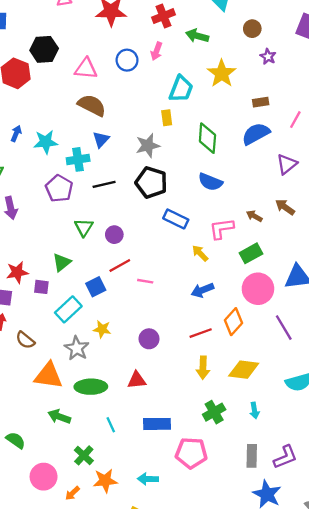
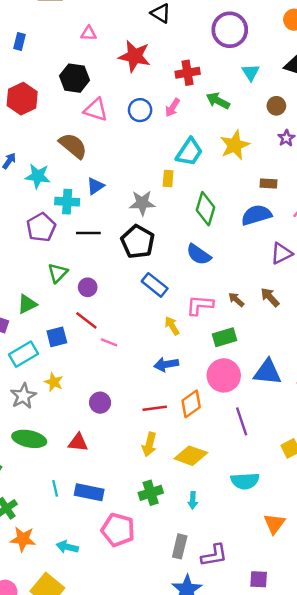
black hexagon: (44, 49) -> (75, 78), moved
brown semicircle: (92, 105) -> (73, 146), moved
red line: (120, 265) -> (86, 320), turned 55
cyan line: (111, 425) -> (55, 488), moved

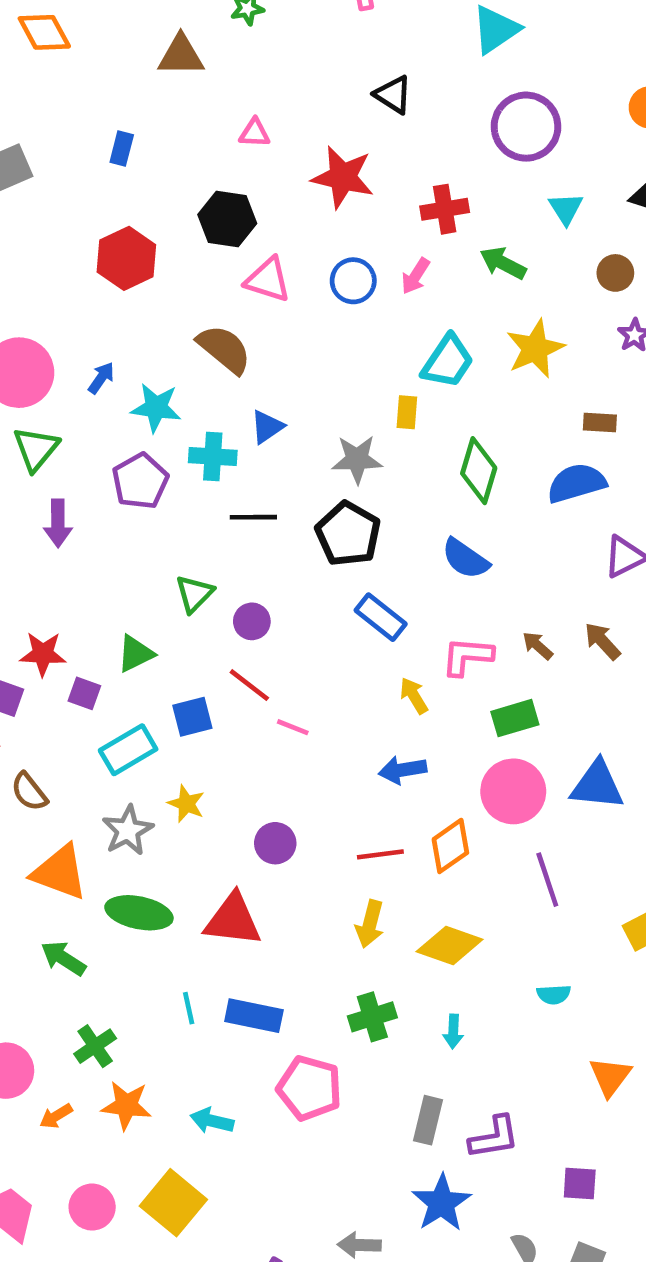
purple pentagon: (41, 227) -> (140, 481), moved
red triangle: (78, 442) -> (233, 920), size x1.5
cyan semicircle: (245, 481) -> (554, 994), size x0.6

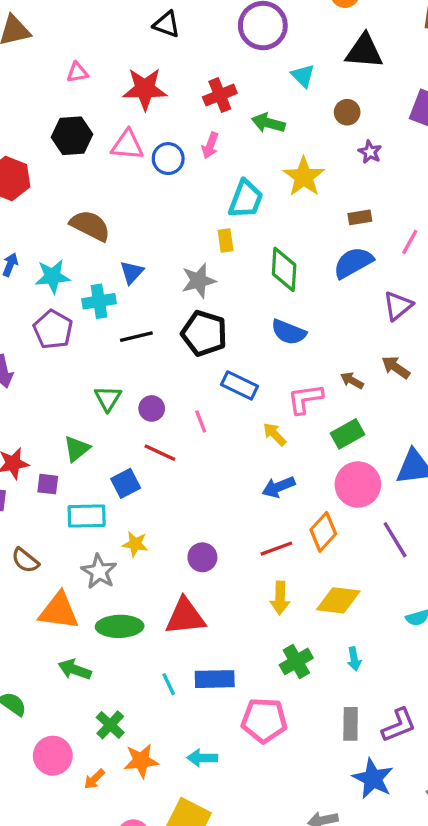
pink triangle: (268, 280) -> (127, 145), moved
pink line: (293, 727) -> (201, 421), moved, turned 60
cyan rectangle: (128, 750) -> (87, 516), turned 42

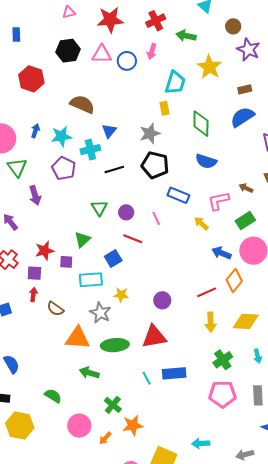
purple star: (370, 152) -> (248, 50), size x1.6
blue arrow: (278, 487) -> (221, 253), moved, turned 48
pink pentagon: (264, 720) -> (222, 394), moved
cyan arrow: (202, 758) -> (201, 443), moved

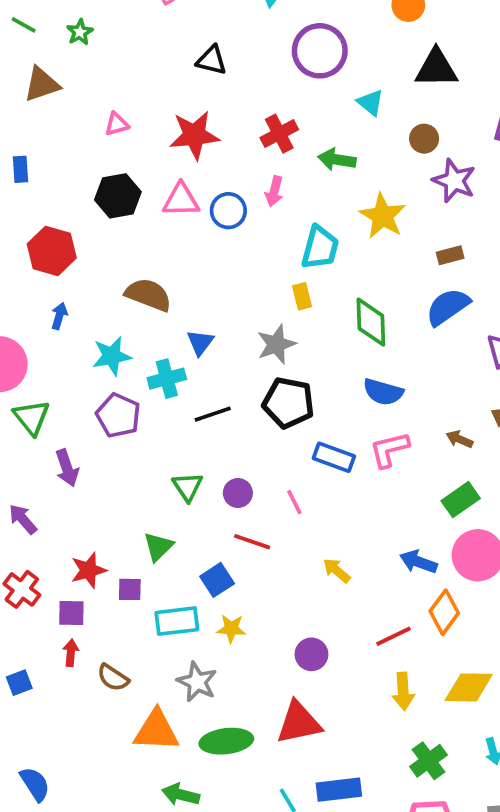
blue arrow: (35, 131) -> (59, 316), moved
pink L-shape: (218, 201) -> (389, 450), moved
yellow arrow: (201, 223) -> (337, 570), moved
yellow star: (121, 295) -> (231, 629), moved

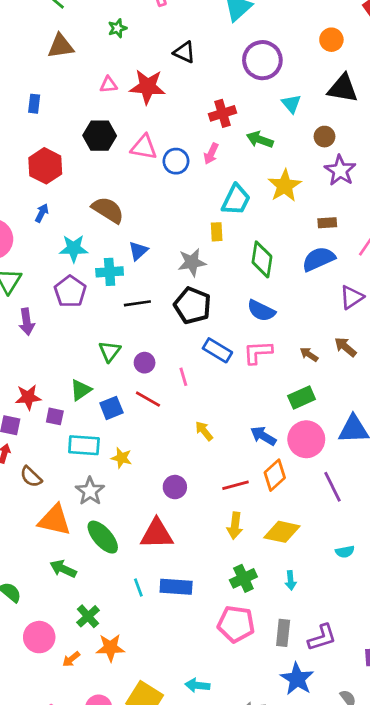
green star: (80, 32) -> (117, 28), moved
red star: (194, 135) -> (148, 87), moved
blue square: (217, 580) -> (111, 408), moved
green ellipse: (226, 741) -> (103, 537), turned 45

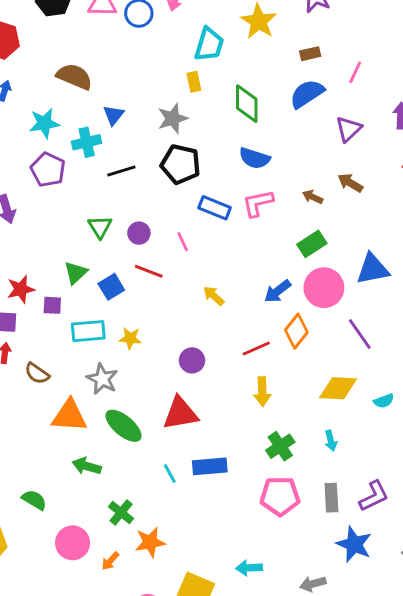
blue arrow: (263, 436) -> (278, 291), turned -60
yellow diamond: (282, 532) -> (338, 388), moved

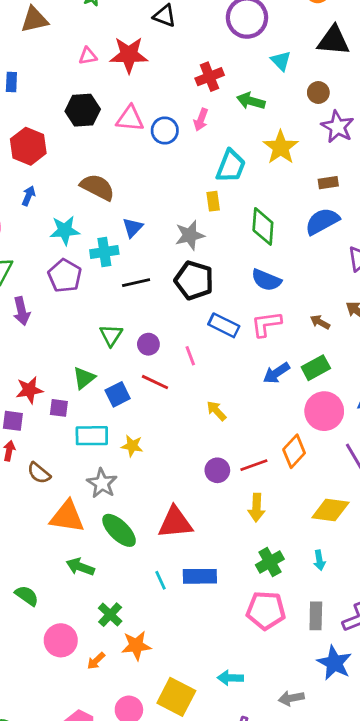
blue arrow: (278, 291) -> (276, 373), moved
purple circle: (192, 360) -> (217, 470), moved

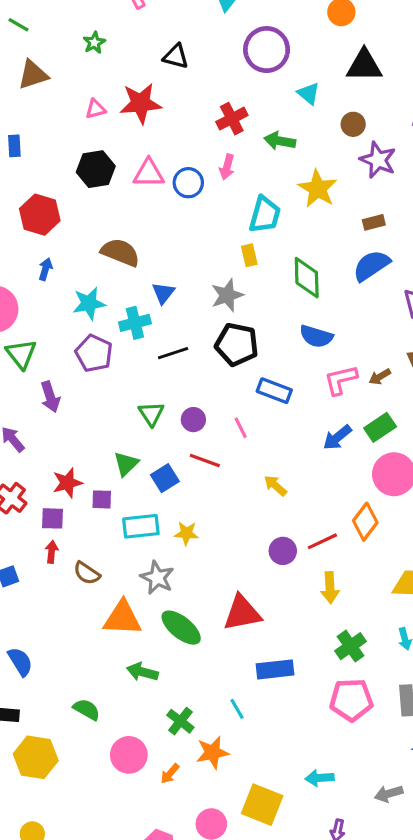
brown arrow: (320, 322) -> (380, 377), turned -54
pink L-shape: (266, 324) -> (341, 380), moved
cyan line: (160, 580) -> (237, 709), moved

